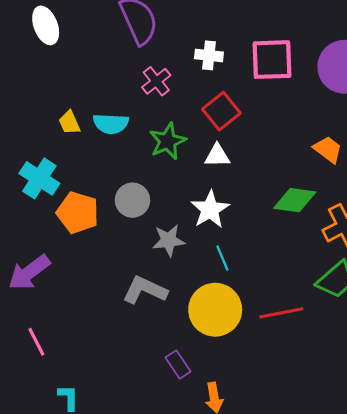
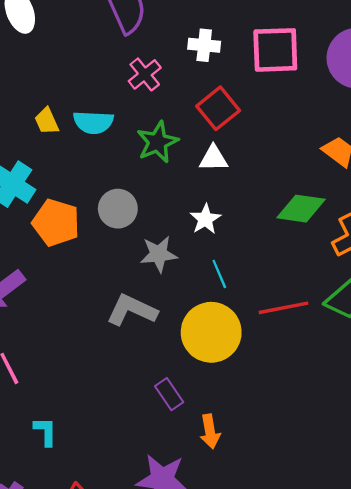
white star: (210, 209) -> (205, 219), size x0.7
red line: (281, 313) -> (283, 308), moved

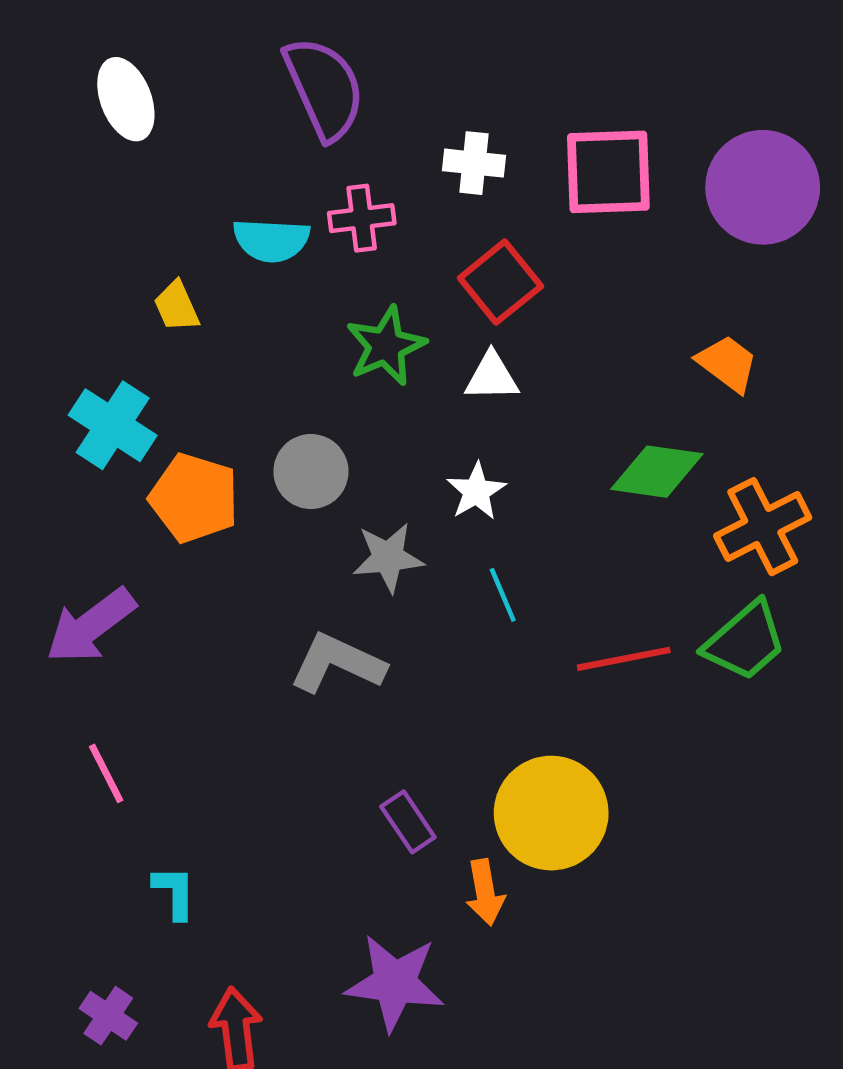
pink cross: (145, 74) -> (362, 218), turned 32
cyan semicircle: (93, 122) -> (271, 240), moved
yellow circle: (211, 332) -> (551, 813), moved

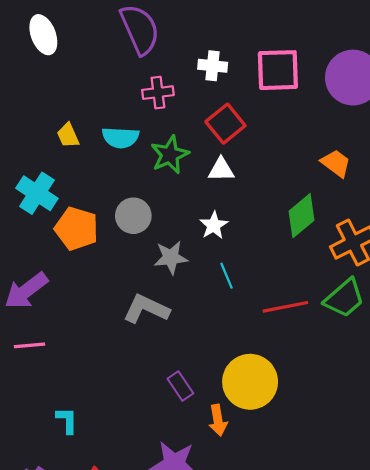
cyan semicircle: (271, 240) -> (120, 138), moved
green diamond: (657, 472) -> (302, 216), turned -48
pink line: (106, 773) -> (29, 345), moved, turned -68

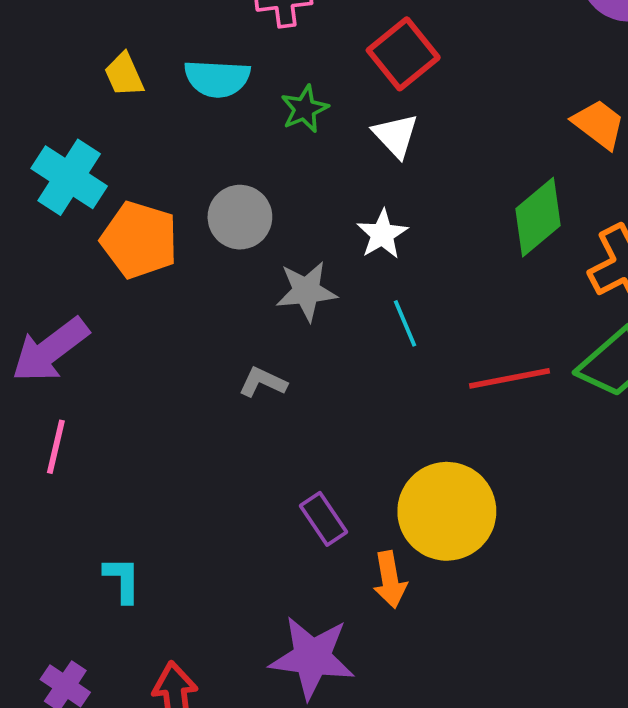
green star: (170, 155) -> (304, 109), size x0.7
white triangle: (221, 170) -> (396, 135), turned 48
gray L-shape: (146, 309) -> (263, 382), size x0.6
pink line: (29, 345) -> (56, 447), turned -72

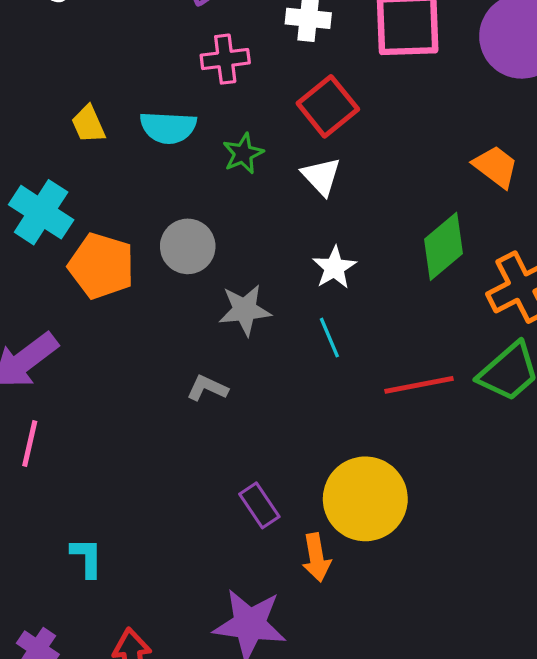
white star: (382, 234) -> (334, 268), moved

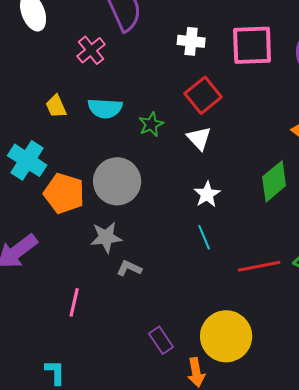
pink cross: (225, 59) -> (91, 50), moved, turned -32
gray circle: (188, 246) -> (117, 181), size x1.4
gray star: (245, 310) -> (106, 237), moved
pink line: (30, 443) -> (74, 302), moved

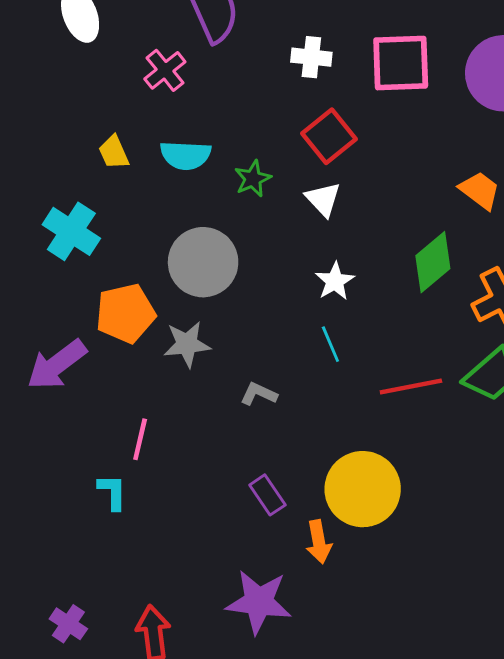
orange pentagon: (64, 193) -> (125, 313), moved, turned -30
gray L-shape: (129, 268) -> (259, 394), moved
cyan L-shape: (55, 372) -> (112, 492), moved

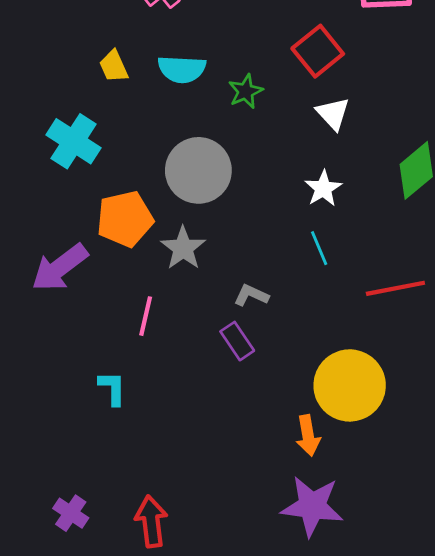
white triangle: (323, 199) -> (333, 114), moved
gray star: (187, 344) -> (183, 248), turned -30
pink line: (140, 439) -> (146, 316), moved
purple rectangle: (267, 495) -> (237, 341), moved
purple star: (259, 602) -> (312, 506), moved

